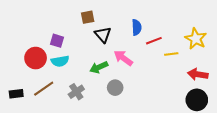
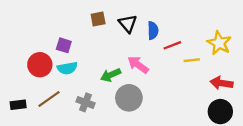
black triangle: (103, 35) -> (128, 24), moved
gray circle: (115, 88) -> (129, 98), size x1.5
gray cross: (76, 92) -> (86, 102), turned -35

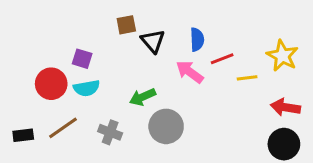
black triangle: (128, 24) -> (153, 41), moved
pink arrow: (138, 65) -> (190, 72), moved

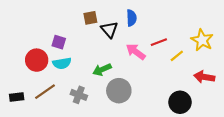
blue semicircle: (197, 40) -> (131, 18), moved
yellow line: (247, 78) -> (177, 56), turned -32
black circle: (284, 144) -> (180, 102), moved

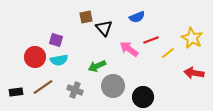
blue semicircle: (131, 18) -> (137, 17), moved, turned 70
black circle: (180, 102) -> (143, 97), moved

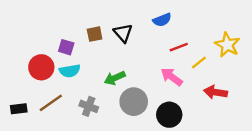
brown square: (86, 17) -> (95, 34), moved
pink arrow: (129, 49) -> (172, 77), moved
red arrow: (194, 73) -> (215, 92), moved

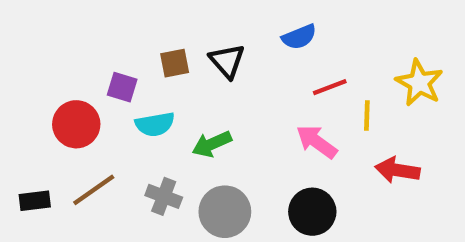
yellow line: (199, 63) -> (367, 116), turned -49
cyan semicircle: (70, 71) -> (155, 124), moved
gray circle: (134, 102) -> (225, 212), moved

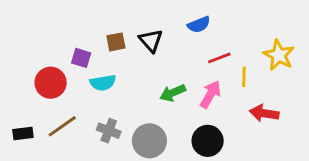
pink arrow: (317, 142) -> (210, 94), turned 84
green arrow: (212, 144) -> (173, 93), moved

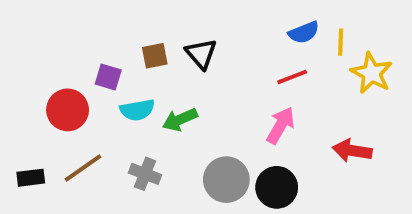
blue semicircle: (199, 25) -> (304, 32), moved
yellow line: (244, 77) -> (341, 42), moved
green arrow: (173, 93) -> (180, 120), moved
gray circle: (149, 141) -> (226, 180), moved

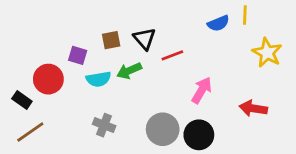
yellow line: (341, 42) -> (245, 15), moved
red line: (292, 77) -> (172, 55), moved
green arrow: (180, 120) -> (129, 71), moved
brown line: (83, 168) -> (30, 132), moved
black rectangle: (31, 178) -> (22, 100), moved, turned 42

